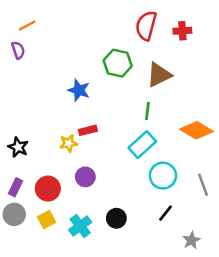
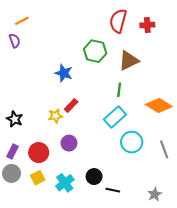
red rectangle: (88, 130) -> (71, 105), turned -32
black line: (166, 213) -> (113, 190), moved, turned 64

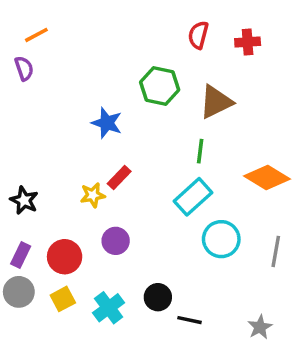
red semicircle: (118, 21) -> (198, 35), size x0.7
gray line: (164, 149) -> (276, 251), turned 30

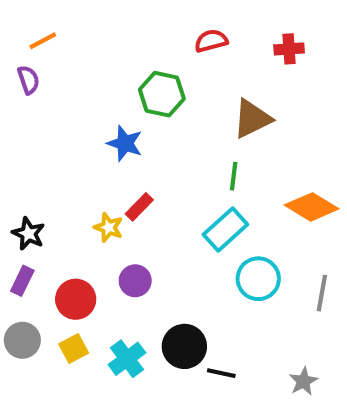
red semicircle: (198, 35) -> (211, 41), moved, turned 60
green hexagon: (160, 86) -> (162, 94), moved
yellow star: (93, 195) -> (108, 227), turned 30
purple rectangle: (21, 255) -> (22, 281), moved
black circle: (158, 297) -> (184, 346), size x1.4

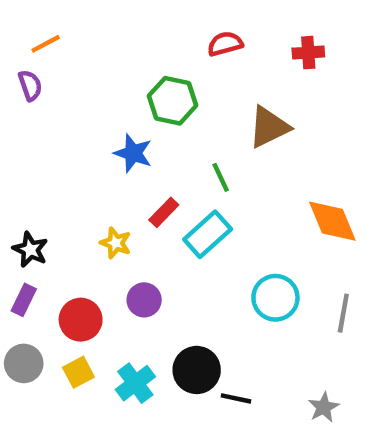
green line: (234, 176) -> (221, 177), moved, turned -32
red rectangle: (139, 207) -> (164, 212), moved
orange diamond: (312, 207) -> (332, 221), turned 36
cyan rectangle: (225, 229) -> (208, 234), moved

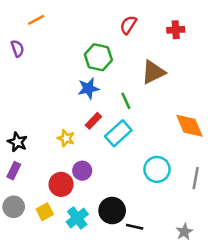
orange line: (46, 44) -> (36, 20), moved
red semicircle: (225, 44) -> (128, 25), turned -42
blue star: (133, 153) -> (88, 88), moved, turned -30
red circle: (81, 320) -> (61, 184), moved

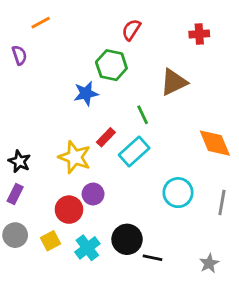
red semicircle: (128, 25) -> (131, 30), moved
blue star: (88, 88) -> (86, 93), moved
yellow star: (66, 138) -> (75, 157), size x1.6

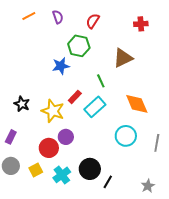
purple semicircle: (19, 55) -> (58, 17), moved
orange diamond: (215, 143) -> (137, 104), moved
black star: (19, 161) -> (22, 104), moved
black line: (153, 258) -> (108, 182), turned -72

